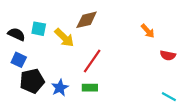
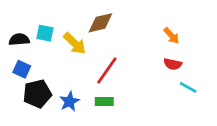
black semicircle: (16, 34) -> (19, 40), turned -30
red semicircle: (168, 55) -> (173, 64), moved
cyan line: (169, 97) -> (188, 87), moved

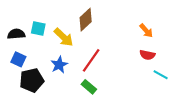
brown diamond: (100, 23) -> (86, 20), turned -30
blue star: (69, 101) -> (59, 65), moved
green rectangle: (104, 101) -> (89, 87), turned 40

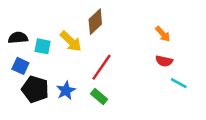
cyan square: (38, 28) -> (43, 46), moved
blue star: (59, 65) -> (66, 90), moved
black pentagon: (32, 80) -> (35, 89), turned 30

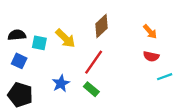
brown diamond: (95, 22) -> (101, 26), moved
cyan line: (179, 83) -> (165, 77), turned -49
black pentagon: (35, 89) -> (20, 95), moved

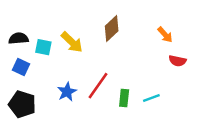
red semicircle: (151, 56) -> (177, 61), moved
red line: (94, 62) -> (98, 86), moved
cyan line: (165, 77) -> (151, 98), moved
green rectangle: (91, 89) -> (124, 98), moved, turned 56

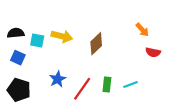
brown diamond: (112, 28) -> (96, 44), moved
yellow arrow: (72, 42) -> (62, 36), turned -30
red line: (98, 86) -> (82, 89), moved

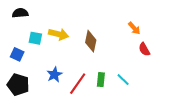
black semicircle: (16, 33) -> (20, 13), moved
brown diamond: (96, 44) -> (91, 41), turned -35
red semicircle: (153, 52) -> (144, 49), turned 48
cyan line: (131, 84) -> (123, 80), turned 64

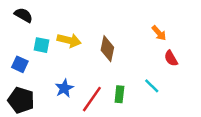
black semicircle: (20, 13) -> (24, 15), turned 35
cyan line: (123, 80) -> (152, 86), moved

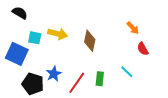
blue square: (20, 64) -> (17, 54), size x1.6
black pentagon: (21, 100) -> (33, 84), moved

